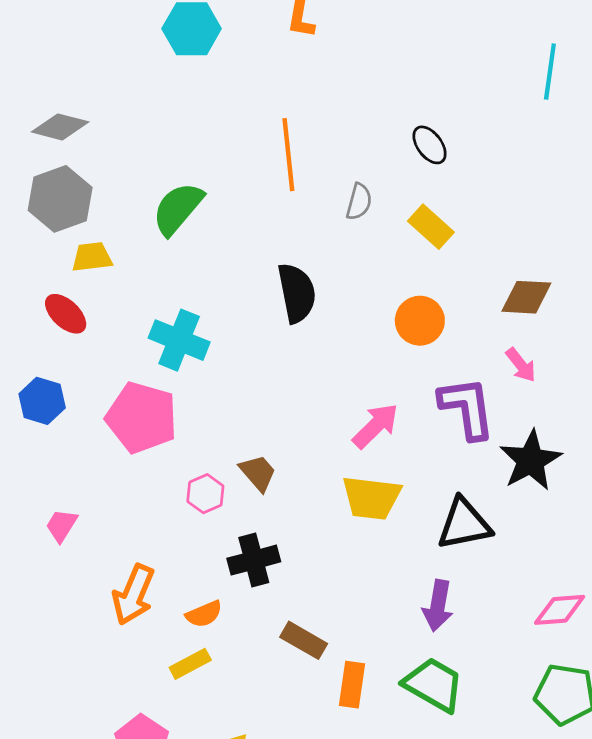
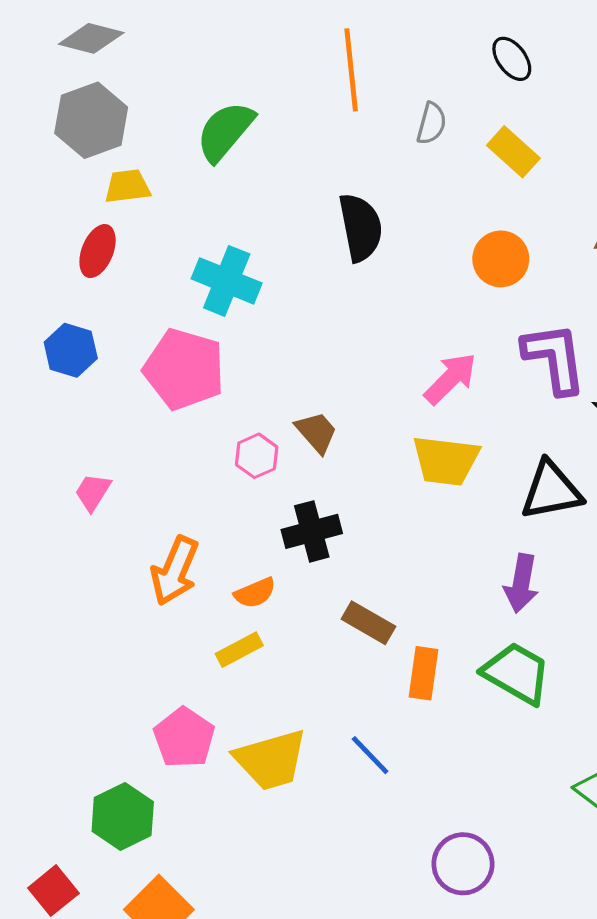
red ellipse: (66, 314) -> (98, 251), turned 69

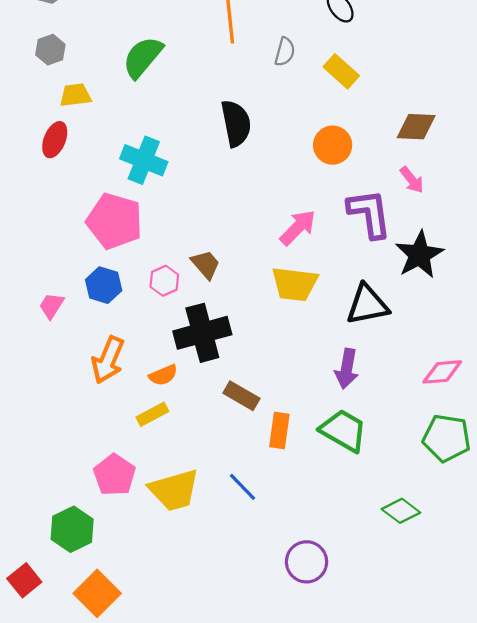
gray hexagon: (91, 120) -> (50, 50), size x0.6
blue hexagon: (71, 350) -> (104, 285), moved
black cross: (312, 531) -> (202, 333), size x1.4

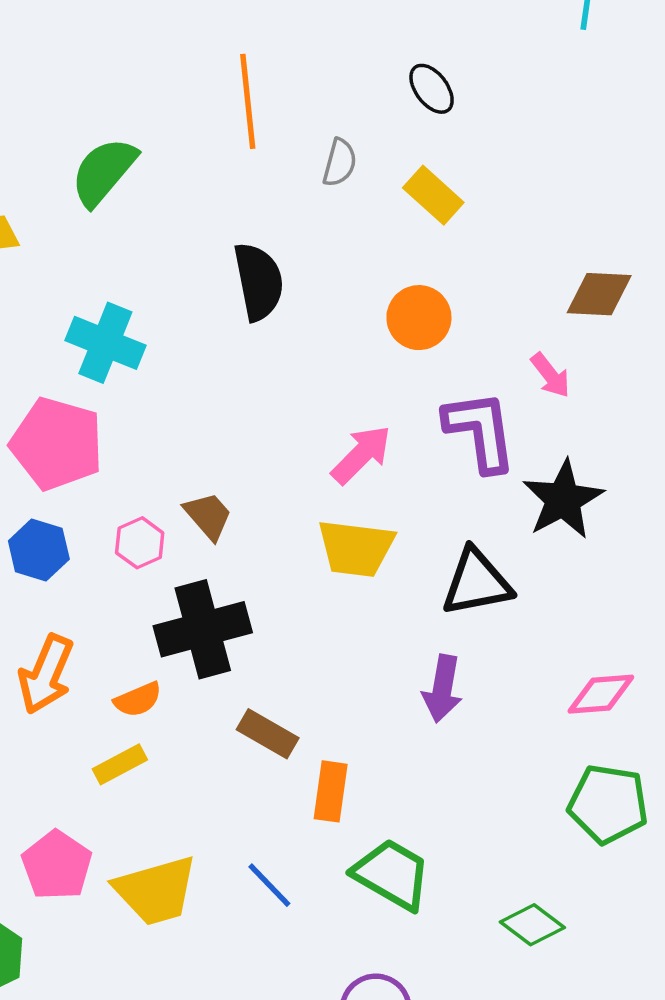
brown diamond: (416, 127) -> (599, 294), moved
green trapezoid: (343, 431) -> (392, 874), moved

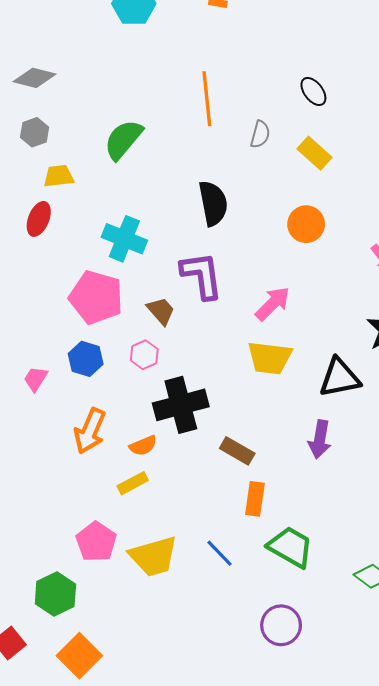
purple L-shape: (480, 431) -> (202, 275), moved
brown trapezoid: (208, 516) -> (161, 311), moved
brown rectangle: (268, 734) -> (237, 451), moved

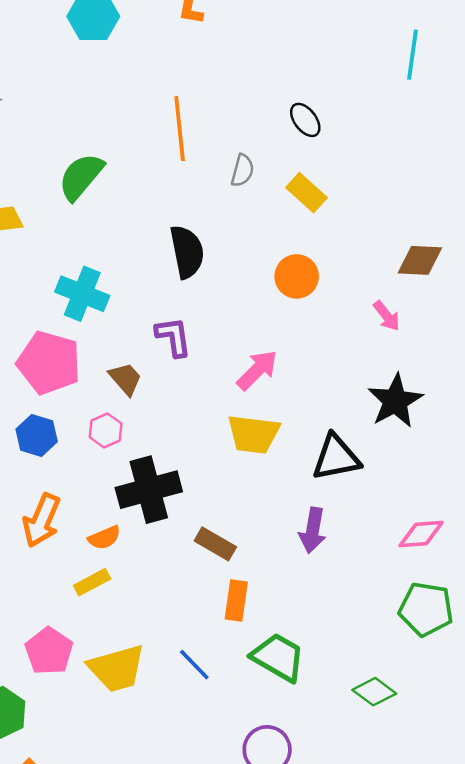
purple L-shape: (202, 275) -> (173, 337), size x0.7

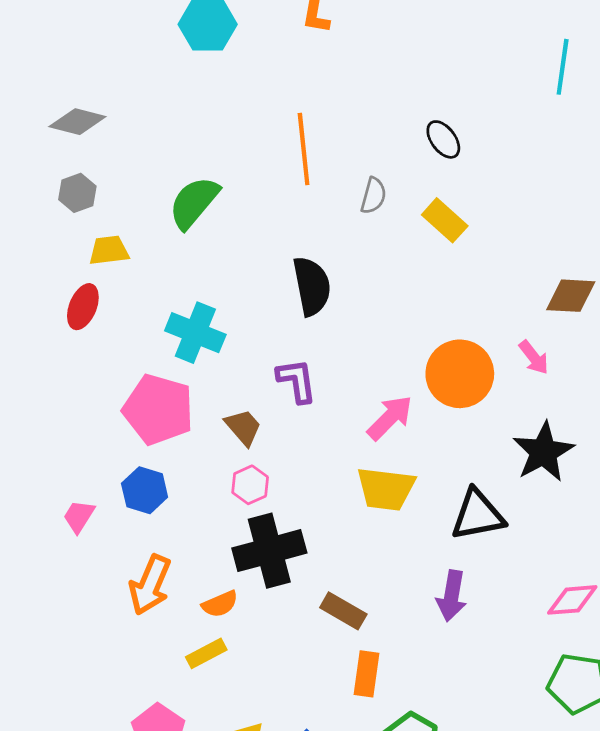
orange circle: (297, 276) -> (460, 374), moved, size x1.4
pink hexagon: (106, 430) -> (250, 485), moved

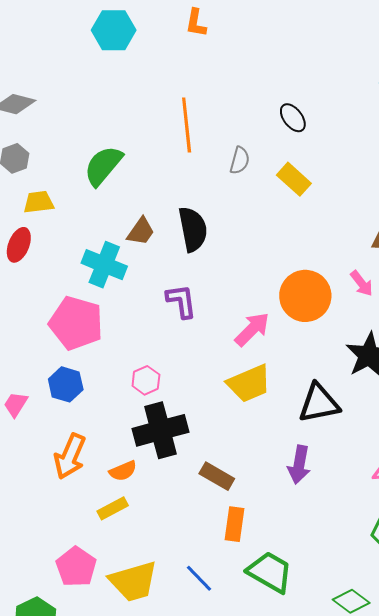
brown trapezoid: (243, 427) -> (141, 231), moved, turned 76
yellow trapezoid: (386, 489) -> (249, 383), turned -30

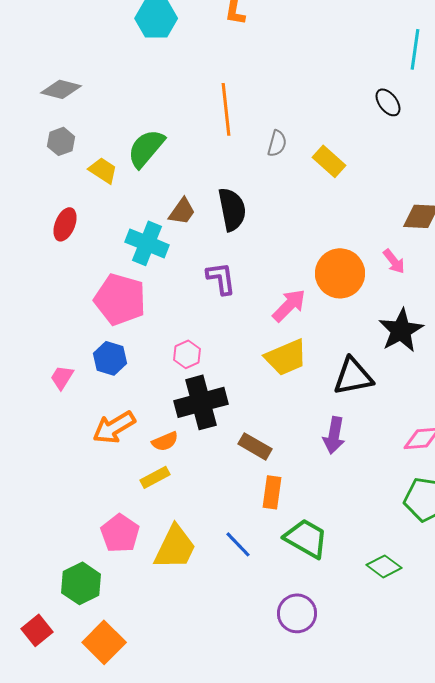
black ellipse: (293, 118) -> (388, 102), moved
yellow trapezoid: (39, 202) -> (103, 170), moved, turned 40
orange arrow: (70, 456) -> (114, 427), turned 36
yellow trapezoid: (133, 581) -> (175, 547), turned -48

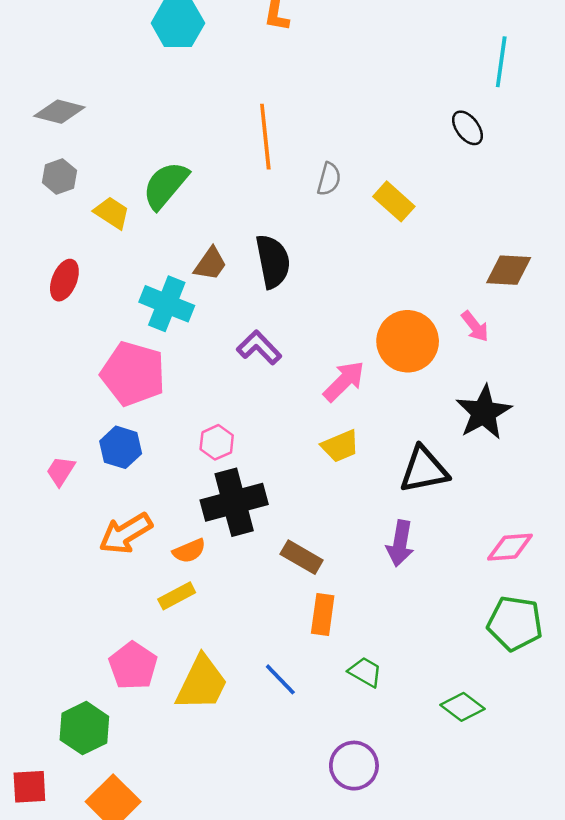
purple L-shape: (221, 278) -> (259, 347), turned -36
yellow trapezoid: (286, 357) -> (340, 446), size x0.7
green trapezoid: (306, 538) -> (365, 672), size x0.6
red square: (37, 630) -> (29, 787), turned 36

